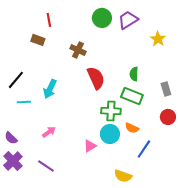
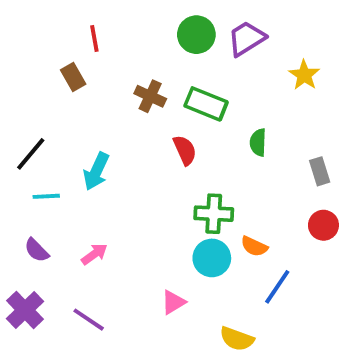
brown rectangle: (38, 40) -> (73, 77), turned 40
red semicircle: (96, 78) -> (185, 150), size x0.7
green rectangle: (132, 96) -> (206, 104), moved
purple semicircle: (11, 138) -> (37, 250), moved
pink triangle: (90, 146) -> (173, 302), moved

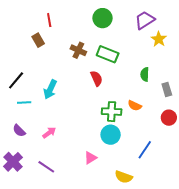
purple trapezoid: (246, 38) -> (145, 20), moved
green semicircle: (258, 142) -> (145, 74), moved
orange semicircle: (254, 246) -> (135, 106), moved

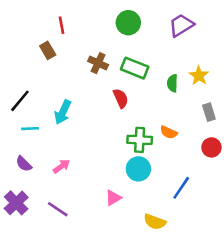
yellow star: (159, 39) -> (199, 76), moved
green semicircle: (145, 74) -> (172, 83), moved

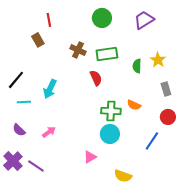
green rectangle: (135, 68) -> (107, 54), turned -30
blue line: (181, 188) -> (152, 141), moved
purple line: (58, 209) -> (36, 166), moved

